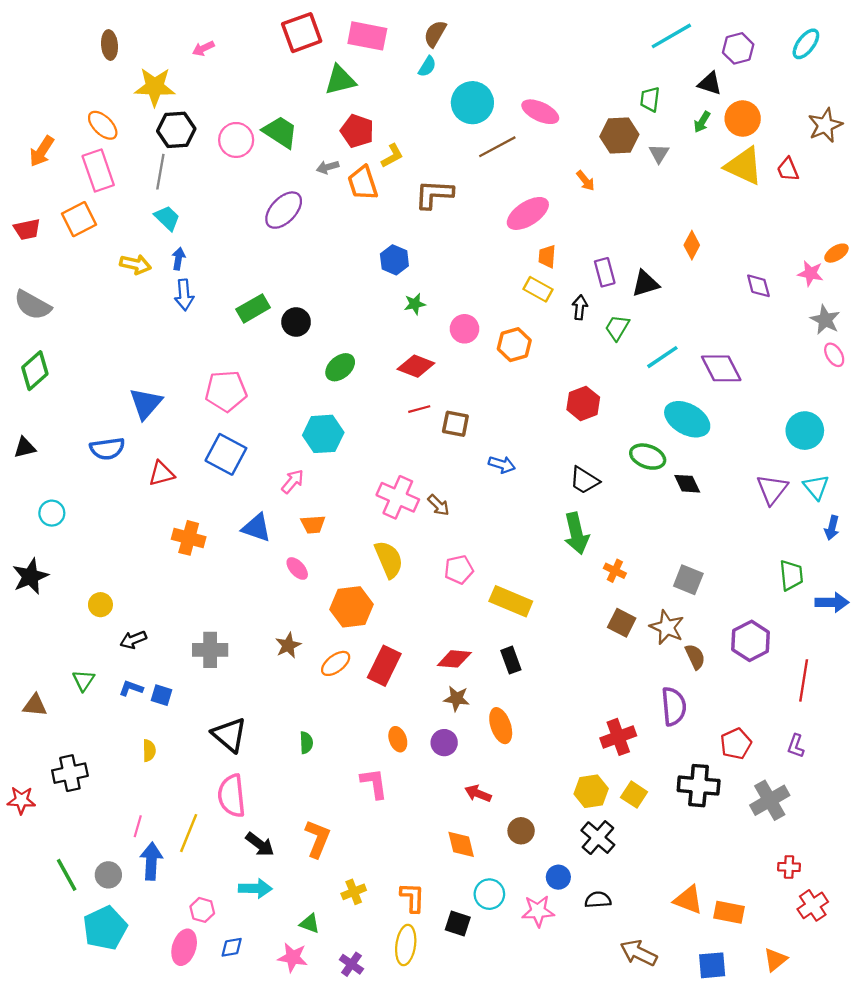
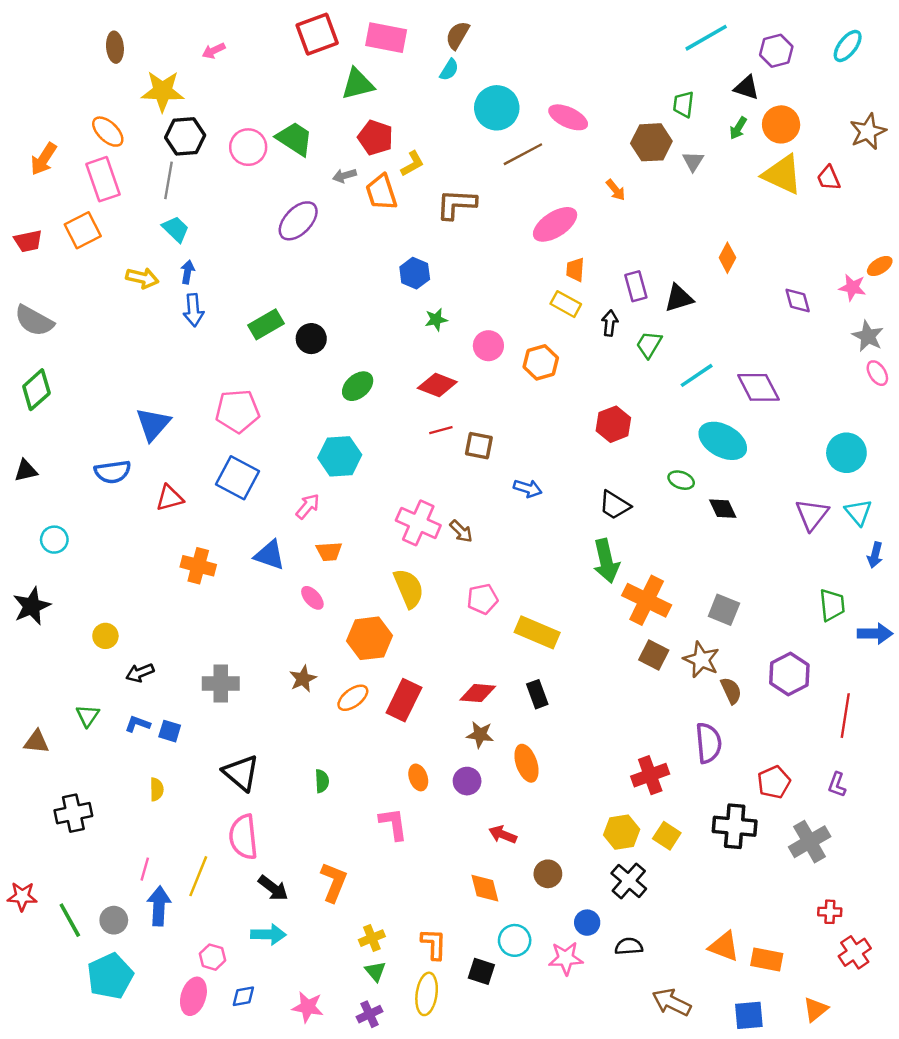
green ellipse: (648, 457) -> (681, 480), size x0.7
orange cross: (615, 571) -> (647, 600), size x2.0
red star: (21, 800) -> (22, 896), moved
green triangle: (310, 923) -> (375, 971), moved, turned 30
purple cross: (351, 964) -> (369, 1014), turned 30

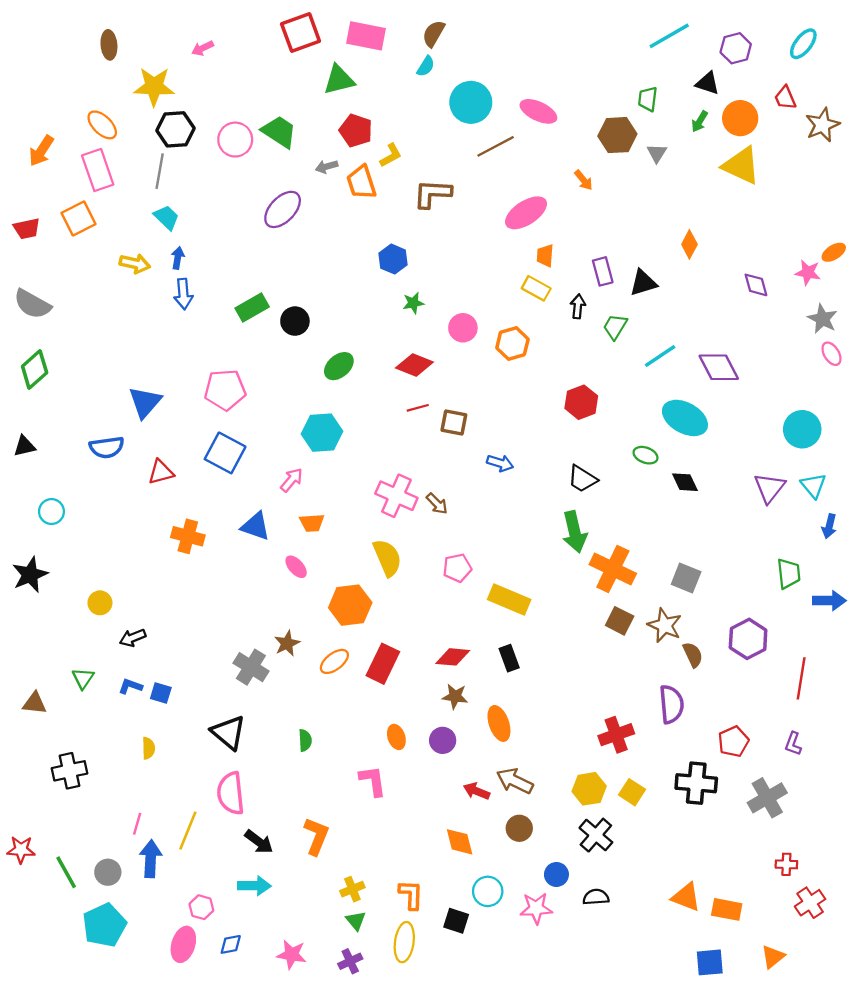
red trapezoid: (829, 178) -> (785, 98), moved
gray cross: (221, 683) -> (251, 667), moved, turned 32
brown arrow: (672, 1002) -> (515, 781), moved

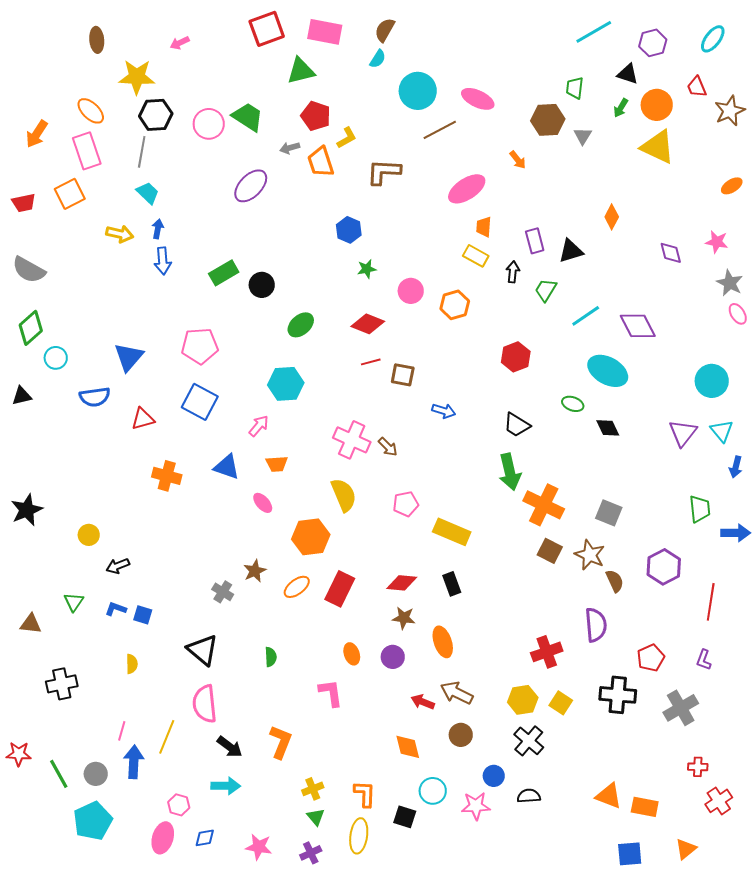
orange ellipse: (834, 252) -> (732, 186), moved
cyan circle: (51, 512) -> (56, 358), moved
gray cross: (251, 667) -> (223, 592), size x0.7

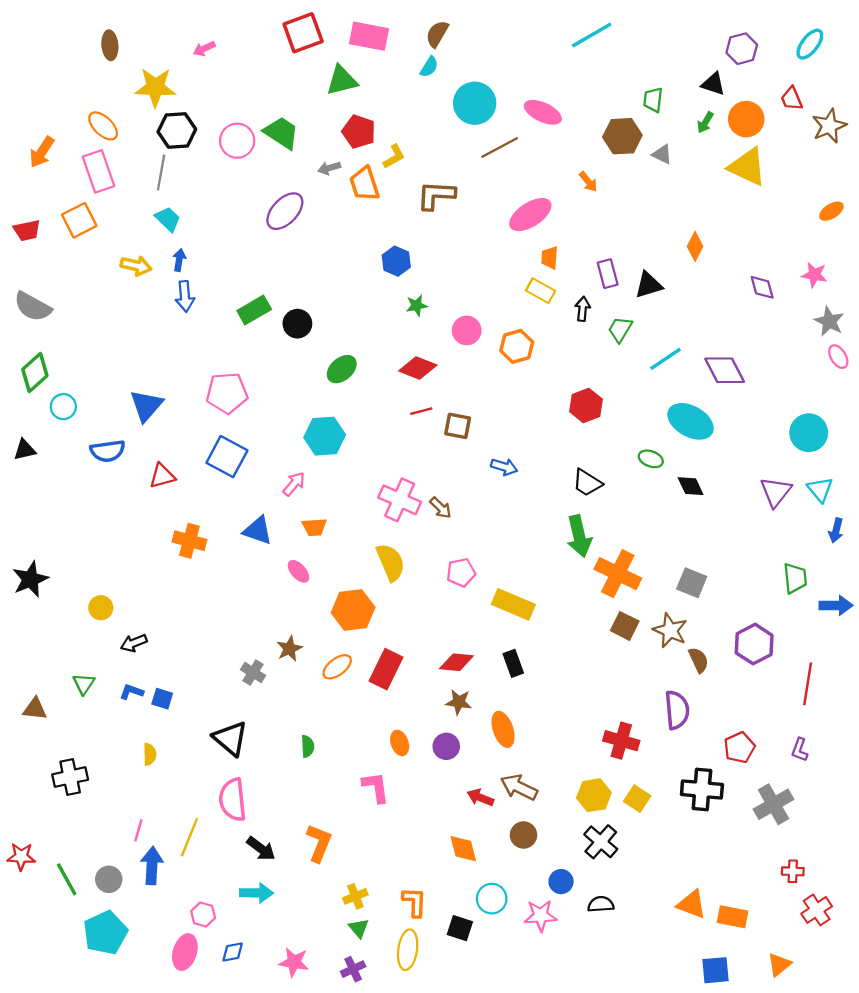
cyan line: (594, 32) -> (592, 35), moved
gray triangle: (583, 136) -> (662, 154), turned -36
red cross: (547, 652) -> (621, 741), turned 36

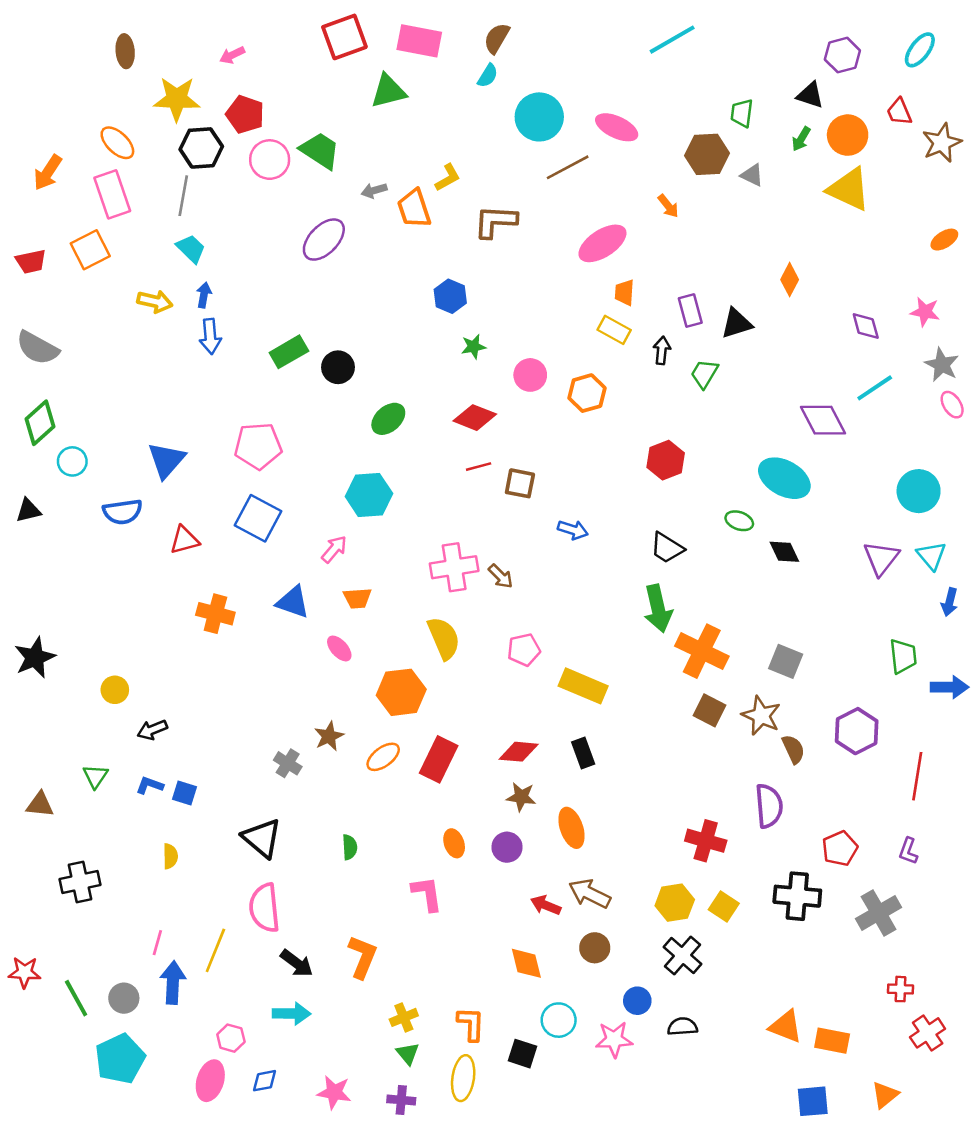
red pentagon: (359, 132) -> (245, 114), moved
cyan line: (666, 359) -> (875, 388), moved
pink cross: (400, 500) -> (454, 567), turned -33
purple cross: (353, 969) -> (401, 1100), turned 30

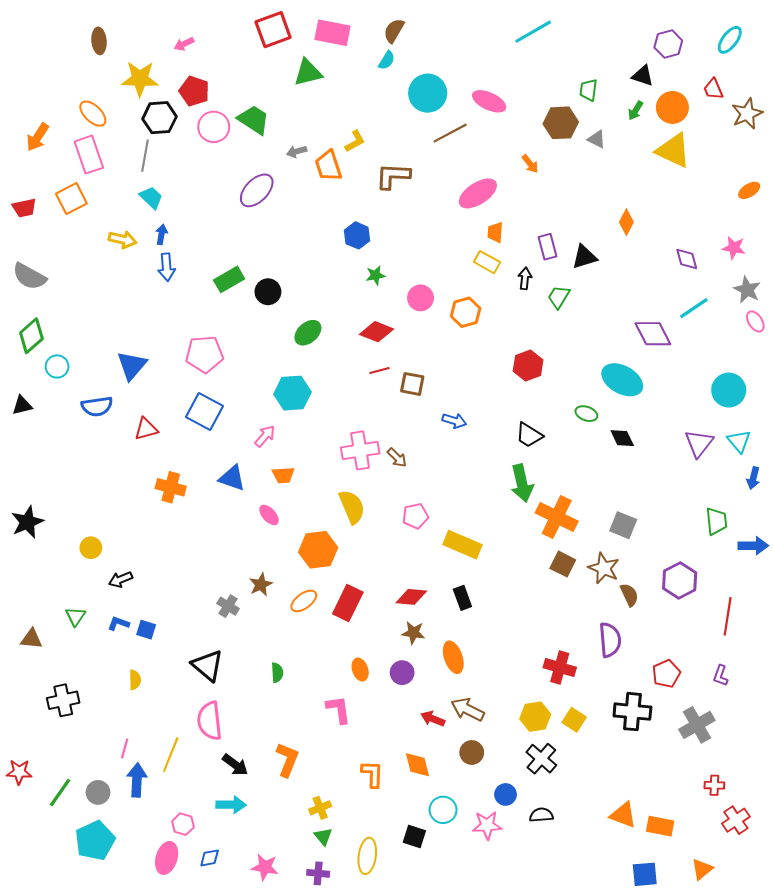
green line: (76, 998) -> (60, 792), turned 64
orange L-shape: (471, 1024) -> (372, 774), moved

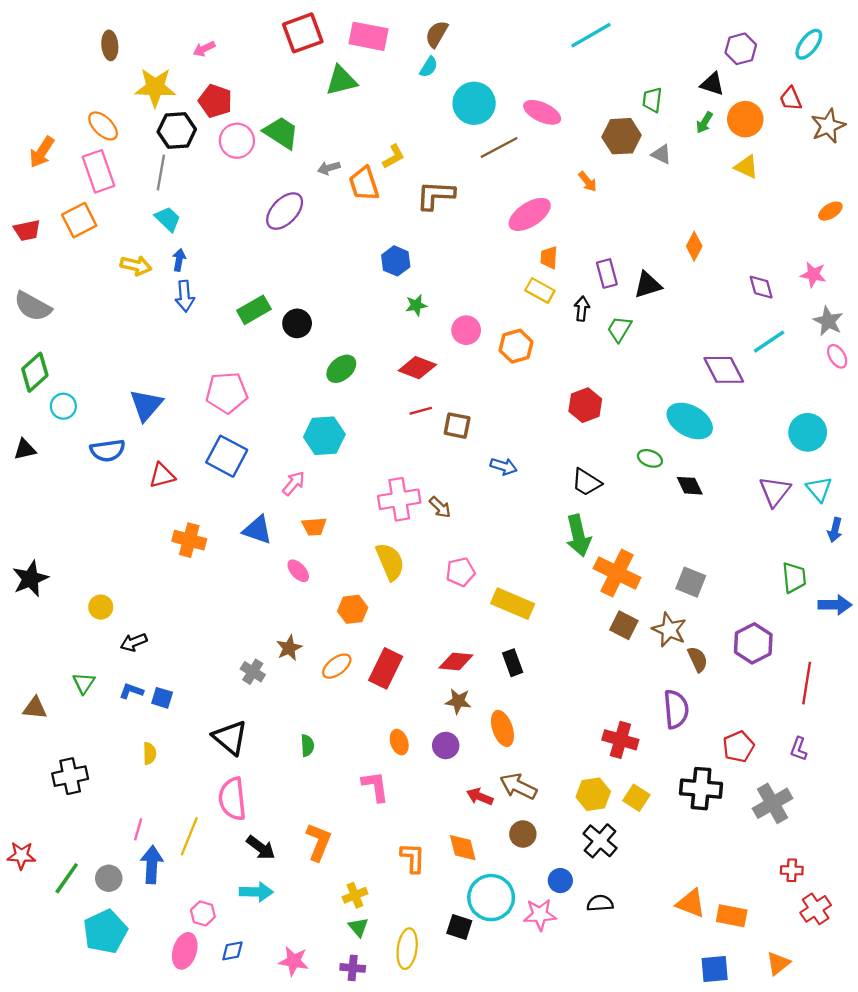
yellow triangle: (673, 150) -> (746, 167), size x0.6
orange hexagon: (318, 550) -> (353, 609), size x0.7
cyan circle: (443, 810) -> (491, 898), size x1.5

